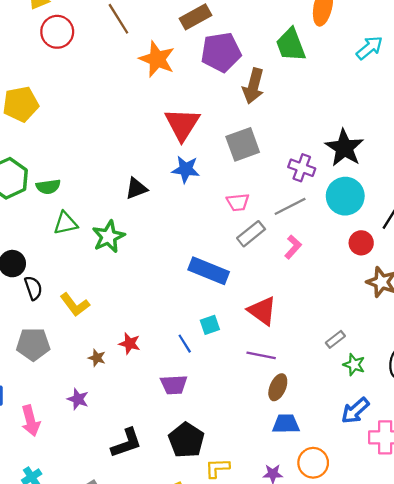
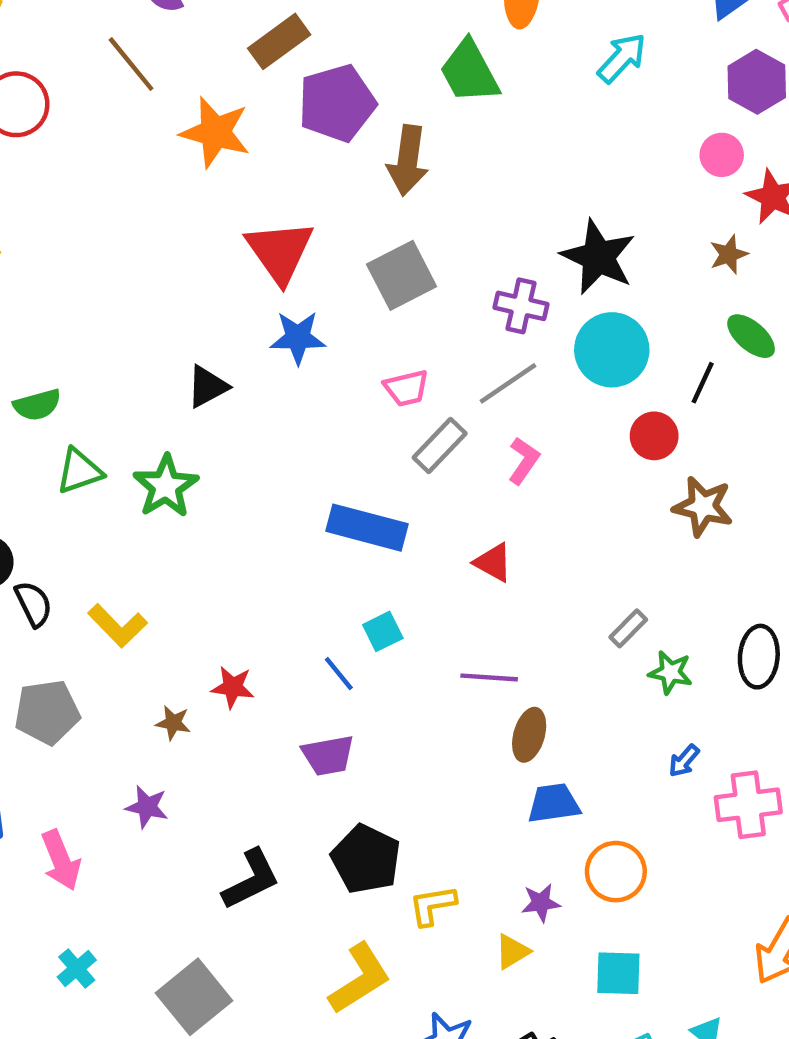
red triangle: (262, 311) -> (493, 562), moved, size x0.7
blue arrow: (355, 411) -> (684, 761), size x0.6

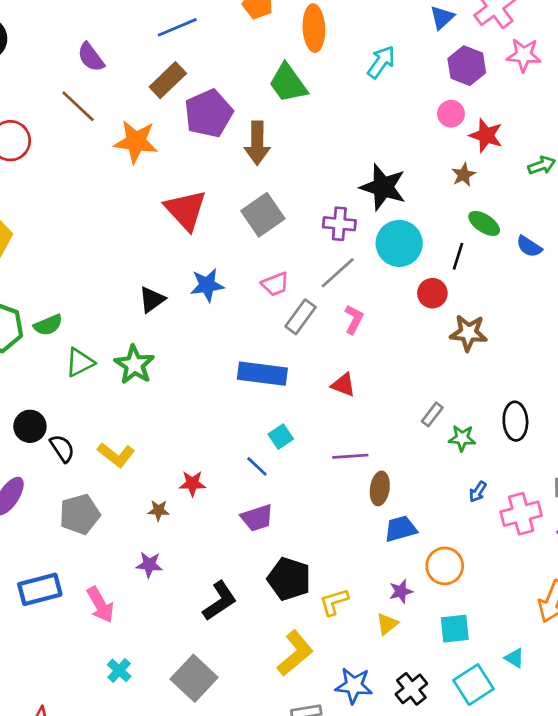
blue star: (298, 338) -> (207, 285), moved

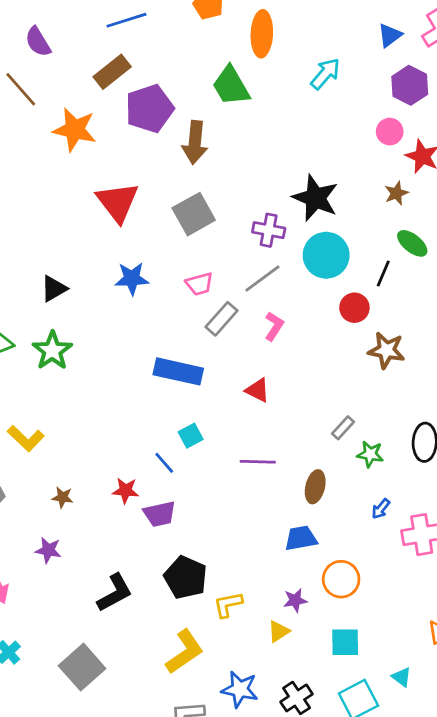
black triangle: (152, 300) -> (54, 289), moved
red star: (192, 483) -> (126, 491), moved
brown ellipse: (380, 488) -> (315, 487), moved

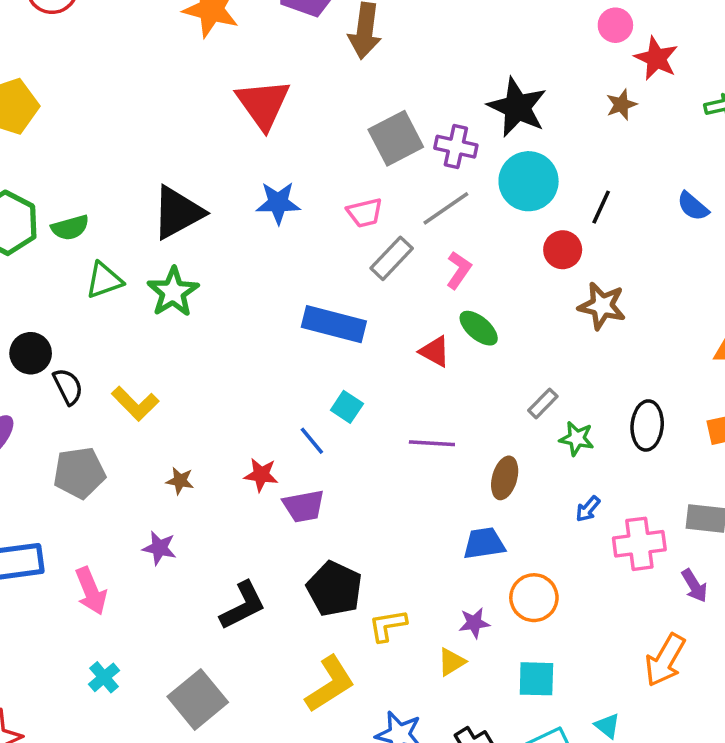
gray square: (194, 214) -> (396, 138), moved
green ellipse: (412, 243) -> (479, 328), moved
black triangle: (54, 289) -> (178, 213), size x1.6
cyan square: (191, 436) -> (347, 407), turned -30

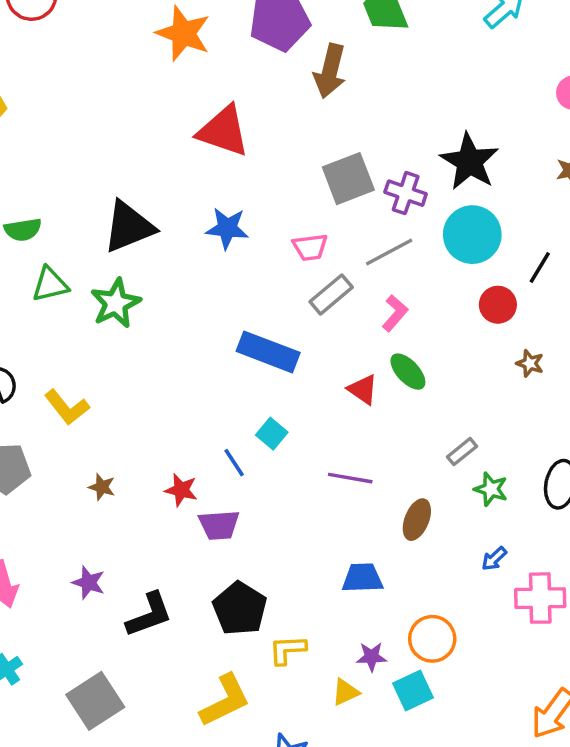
red triangle: (263, 104) -> (223, 131), turned -42
brown star: (602, 306) -> (530, 363), size x0.6
blue trapezoid: (484, 543) -> (362, 578), moved
purple star: (159, 548) -> (88, 583), moved
cyan square: (536, 679) -> (413, 690), moved, turned -33

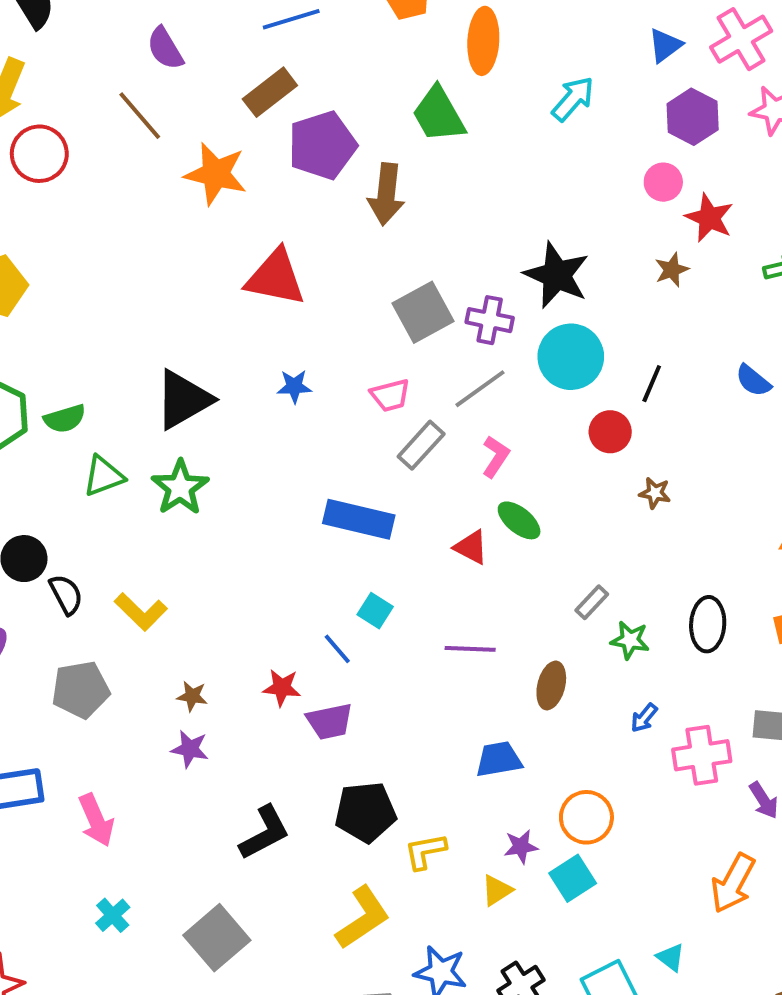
blue star: (227, 228) -> (294, 386), size x0.7
purple star: (88, 583) -> (190, 749), moved
black pentagon: (240, 609) -> (366, 812), turned -30

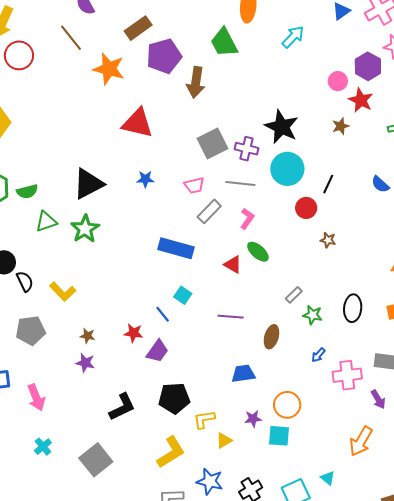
purple hexagon: (693, 117) -> (368, 66), moved
gray line: (480, 389) -> (240, 184), turned 40
purple trapezoid: (330, 721) -> (157, 351), turned -45
cyan square: (573, 878) -> (279, 436), turned 35
yellow triangle: (497, 890) -> (224, 441), moved

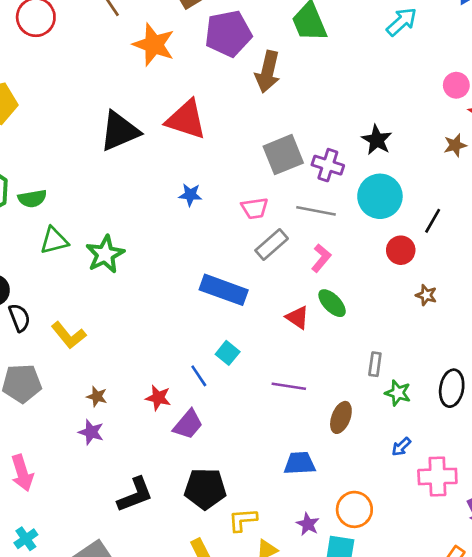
black star: (282, 127) -> (377, 140), size x0.7
black triangle: (88, 184) -> (120, 131), moved
gray rectangle: (294, 295) -> (375, 364), turned -42
purple star: (253, 419) -> (308, 524), turned 30

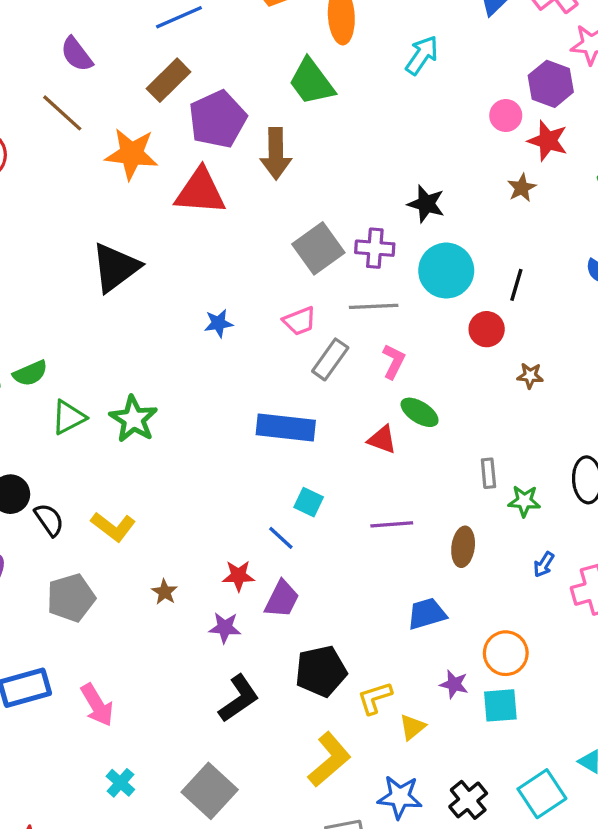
red triangle: (186, 120) -> (200, 192), moved
brown star: (97, 397) -> (165, 592), turned 30
purple star: (91, 432) -> (225, 628), moved

